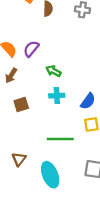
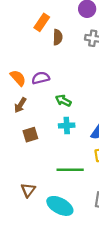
purple semicircle: (31, 49) -> (41, 78), turned 36
cyan ellipse: (50, 175) -> (60, 206), turned -40

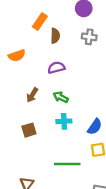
orange semicircle: (18, 78) -> (17, 56), moved, turned 112
purple semicircle: (41, 78) -> (56, 68), moved
brown arrow: (20, 105) -> (32, 95), moved

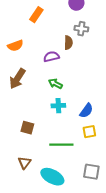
brown semicircle: (55, 36) -> (68, 43), moved
brown arrow: (32, 95) -> (17, 79), moved, size x1.5
brown square: (29, 130) -> (27, 128), moved, turned 32

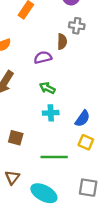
yellow square: (89, 132) -> (86, 142), turned 32

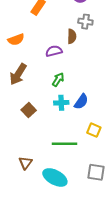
green arrow: (47, 88) -> (58, 80), turned 96
blue semicircle: (82, 119) -> (81, 102), moved
brown square: (16, 138) -> (29, 110), moved, turned 32

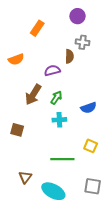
brown arrow: (18, 74) -> (33, 95), moved
blue semicircle: (81, 102) -> (89, 108), moved, turned 35
brown square: (29, 110) -> (17, 130), moved, turned -32

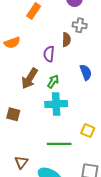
purple semicircle: (52, 70) -> (49, 54), turned -70
blue semicircle: (89, 108) -> (86, 72), moved, turned -91
cyan cross: (59, 120) -> (56, 104), size x1.5

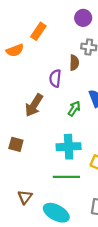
orange semicircle: (12, 43) -> (15, 50), moved
green arrow: (53, 82) -> (74, 109), moved
cyan cross: (56, 104) -> (69, 147), moved

